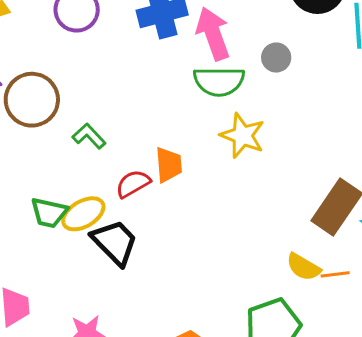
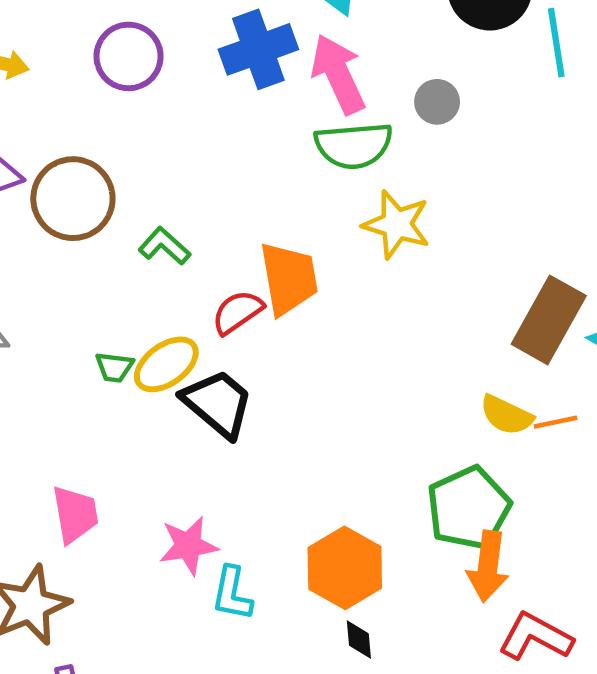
orange trapezoid: (169, 165) -> (289, 279), size x1.4
green trapezoid: (49, 213) -> (114, 367), size x0.7

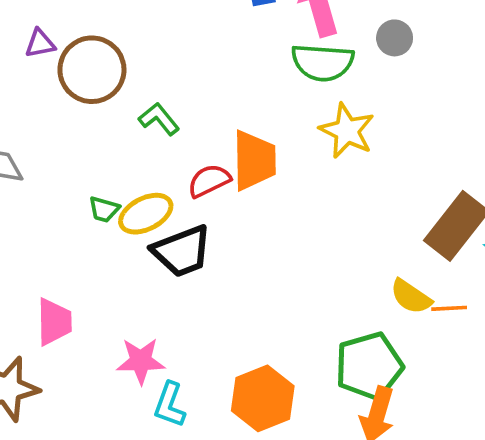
black trapezoid: (218, 403) -> (182, 251), turned 110

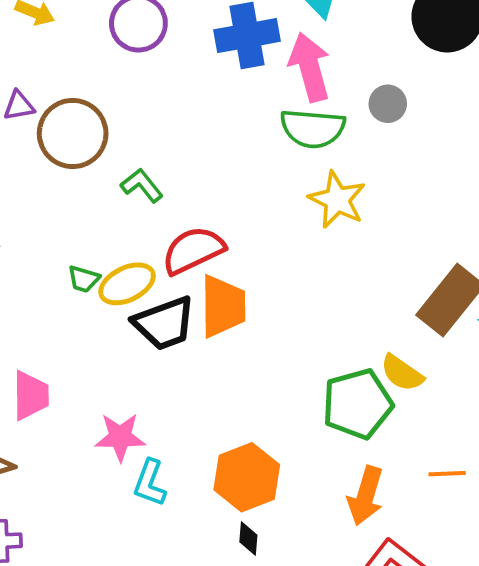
orange trapezoid: (254, 160) -> (223, 306), moved
red semicircle: (209, 181) -> (193, 250), size x1.4
orange line: (449, 308) -> (447, 474), moved
green pentagon: (369, 366) -> (357, 404), moved

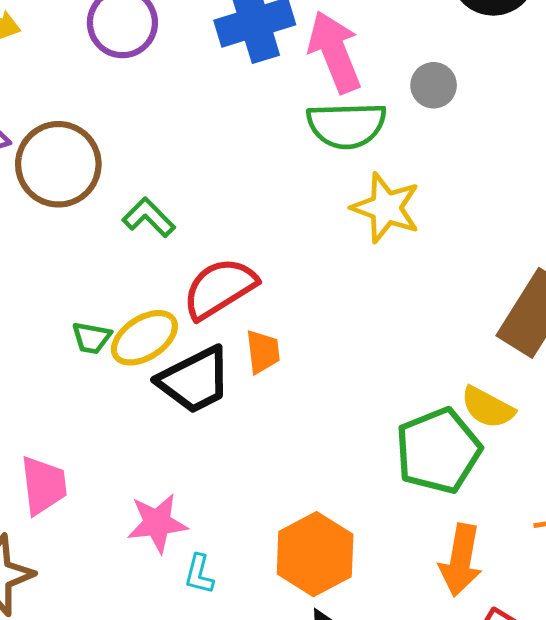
orange trapezoid: (223, 306) -> (263, 352), size x0.6
cyan L-shape: (150, 483) -> (199, 574), size x0.7

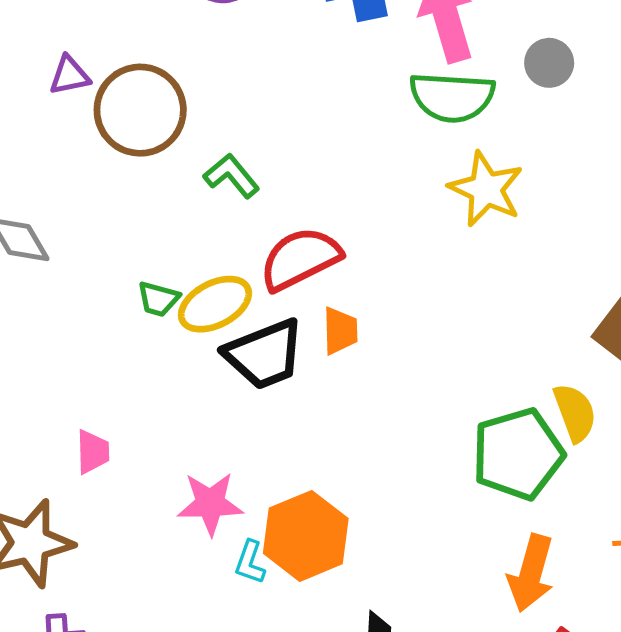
yellow semicircle: (488, 407) -> (575, 413), turned -144
pink trapezoid: (44, 485) -> (93, 452), size x0.7
orange hexagon: (315, 554) -> (306, 536), moved

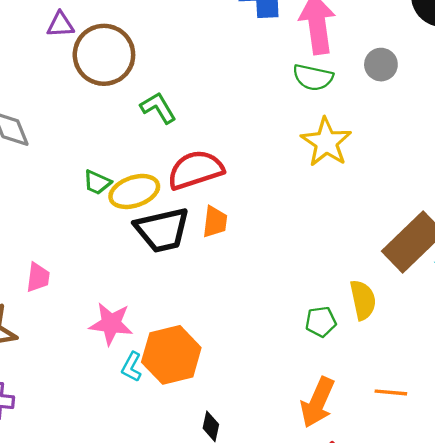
green semicircle: (452, 97) -> (313, 77), size x0.7
green pentagon: (518, 454) -> (321, 322), size x0.5

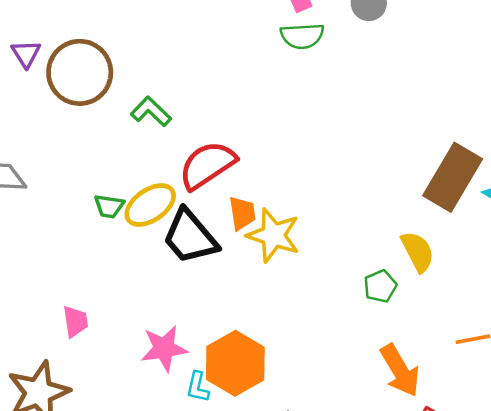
purple triangle: (60, 25) -> (26, 54), turned -44
yellow star: (326, 142) -> (273, 235), moved
black trapezoid: (162, 230) -> (190, 237), turned 78
orange arrow: (317, 402) -> (400, 371), turned -39

